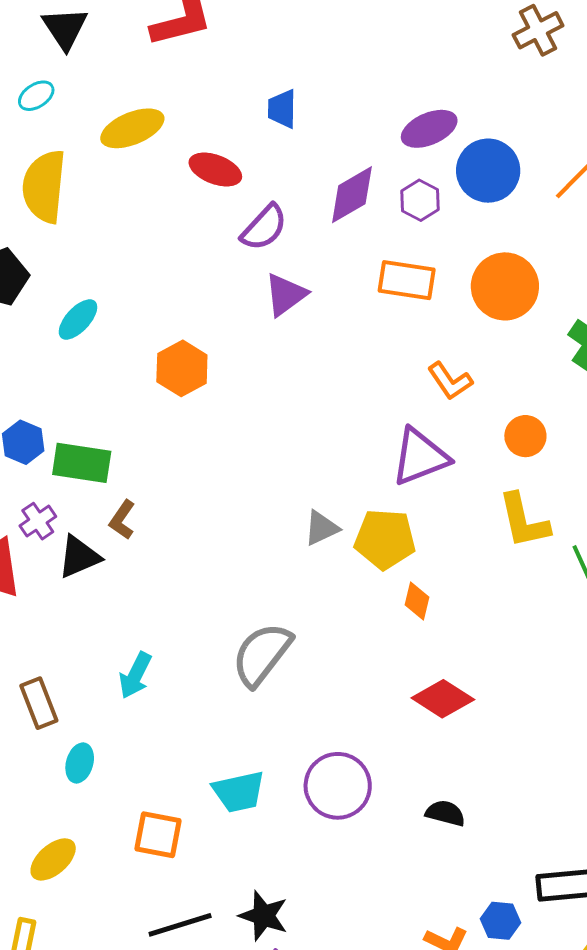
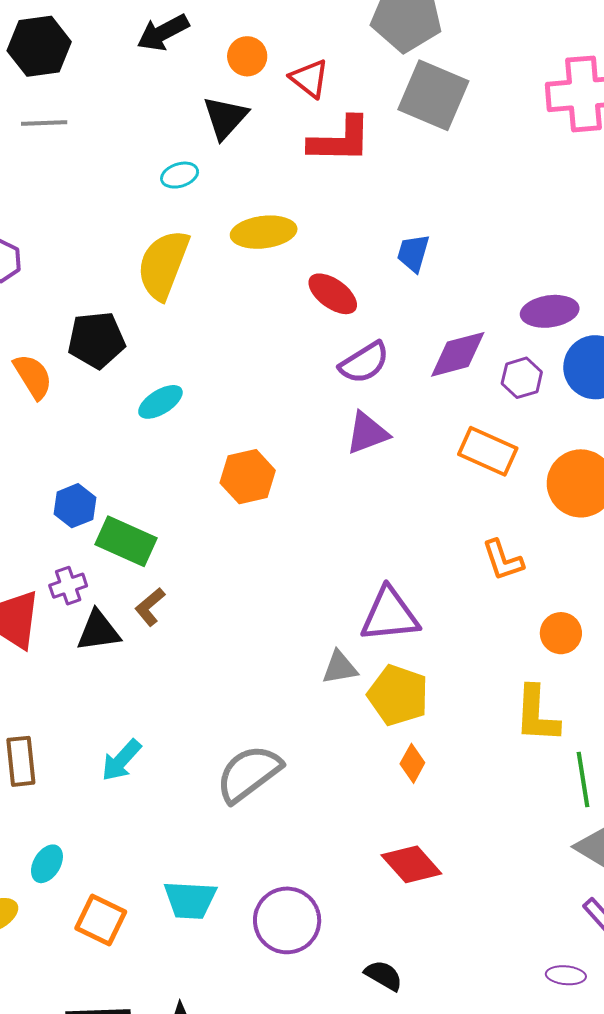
purple triangle: (420, 457) -> (390, 615), moved
cyan ellipse: (80, 763) -> (47, 864), moved

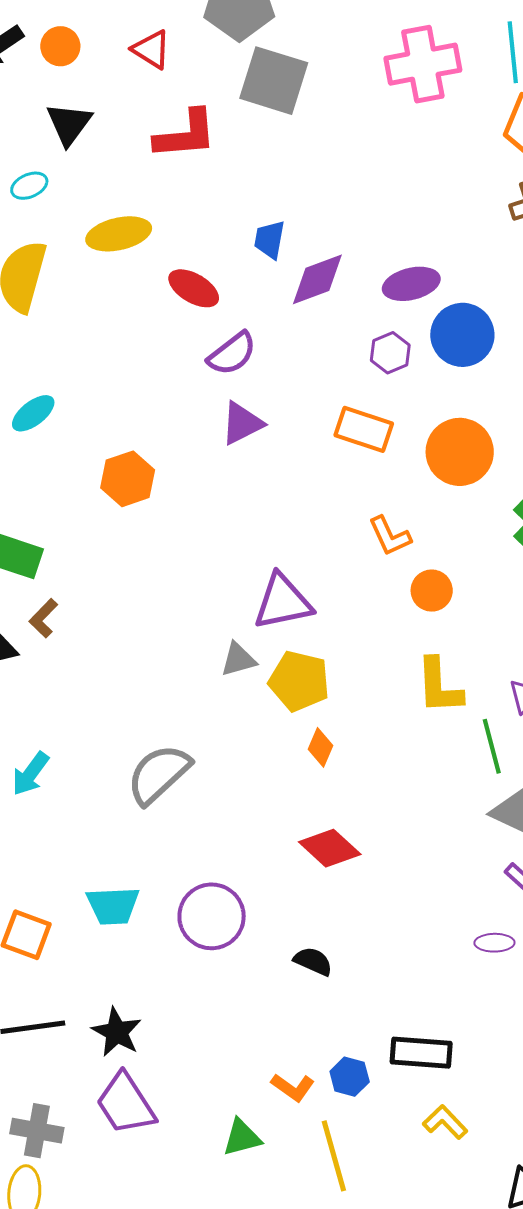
orange circle: (247, 56) -> (60, 46), moved
red triangle: (309, 78) -> (151, 49), moved
purple diamond: (458, 354) -> (317, 279), moved
orange circle: (561, 633) -> (432, 591), moved

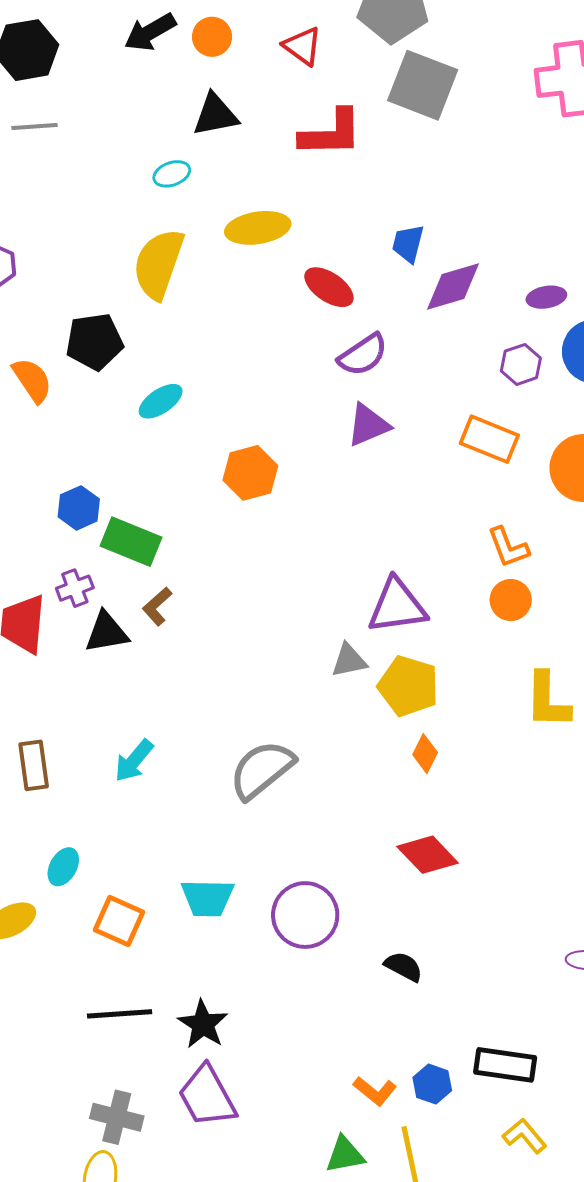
black triangle: (69, 124) -> (215, 115), turned 39
purple ellipse: (411, 284) -> (546, 297), size x0.7
orange circle: (432, 591) -> (511, 600), moved
green triangle: (242, 1137) -> (345, 1155), moved

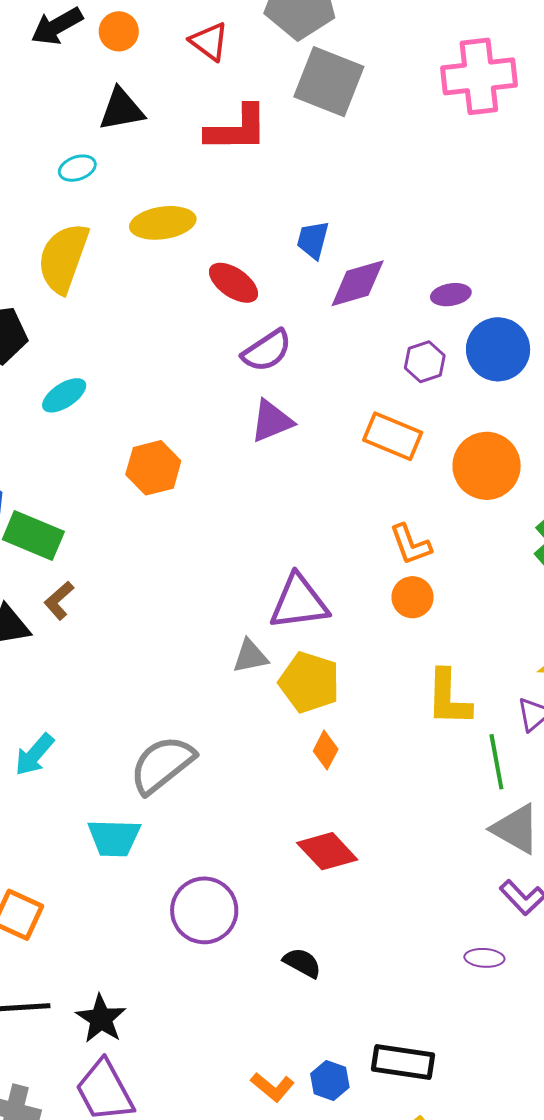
cyan trapezoid: (208, 898) -> (114, 838), moved

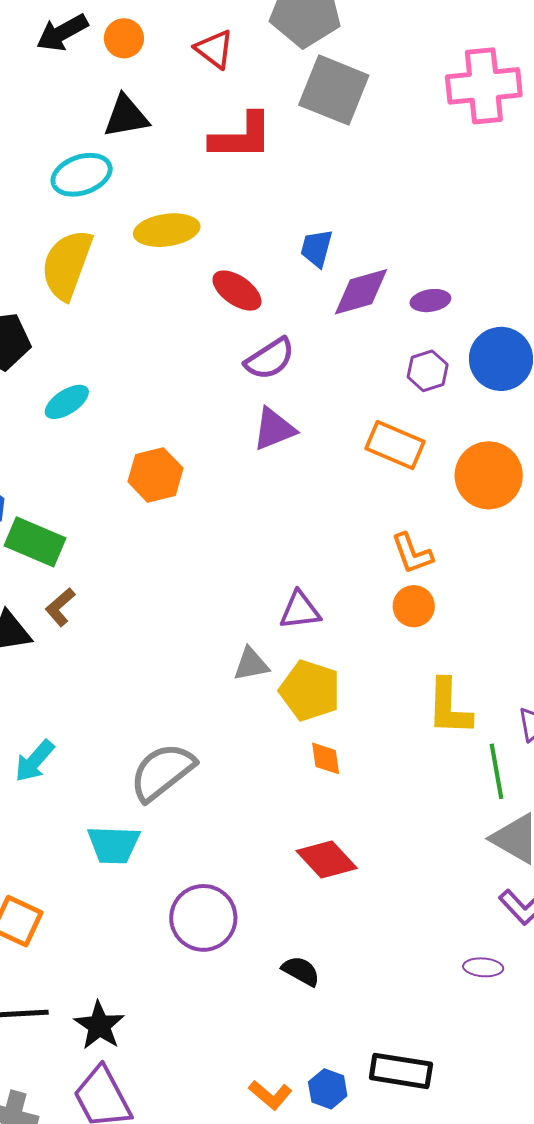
cyan ellipse: (77, 168) -> (82, 175), size x1.6
purple ellipse: (451, 295) -> (430, 301), moved
purple triangle: (299, 602) -> (300, 610), size x0.7
orange diamond: (326, 750) -> (326, 758), turned -36

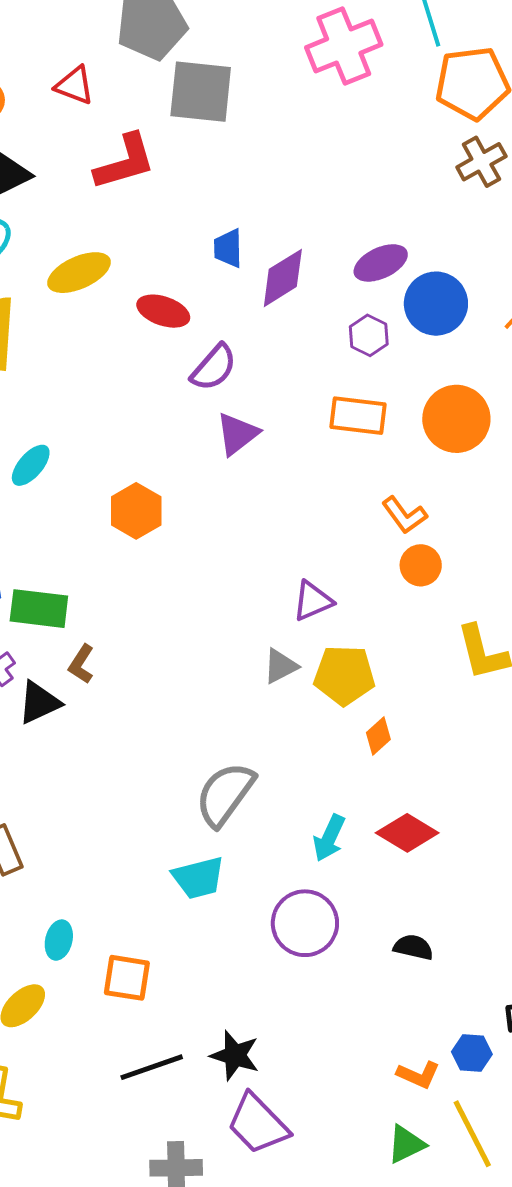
purple ellipse: (430, 301) -> (381, 263), moved, size x1.4
orange diamond: (326, 758) -> (378, 736), turned 72
cyan arrow: (35, 761) -> (329, 838), moved

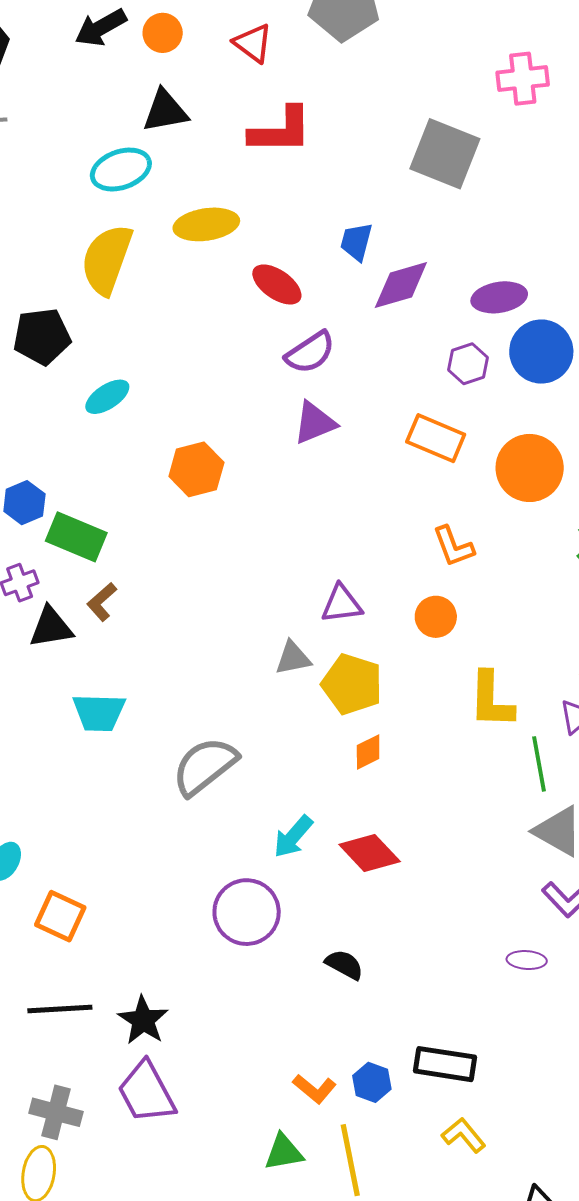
pink cross: (344, 46) -> (523, 79), size x0.7
gray square: (201, 92) -> (445, 154), moved
orange circle: (421, 565) -> (436, 617), moved
cyan trapezoid: (198, 878) -> (99, 712), moved

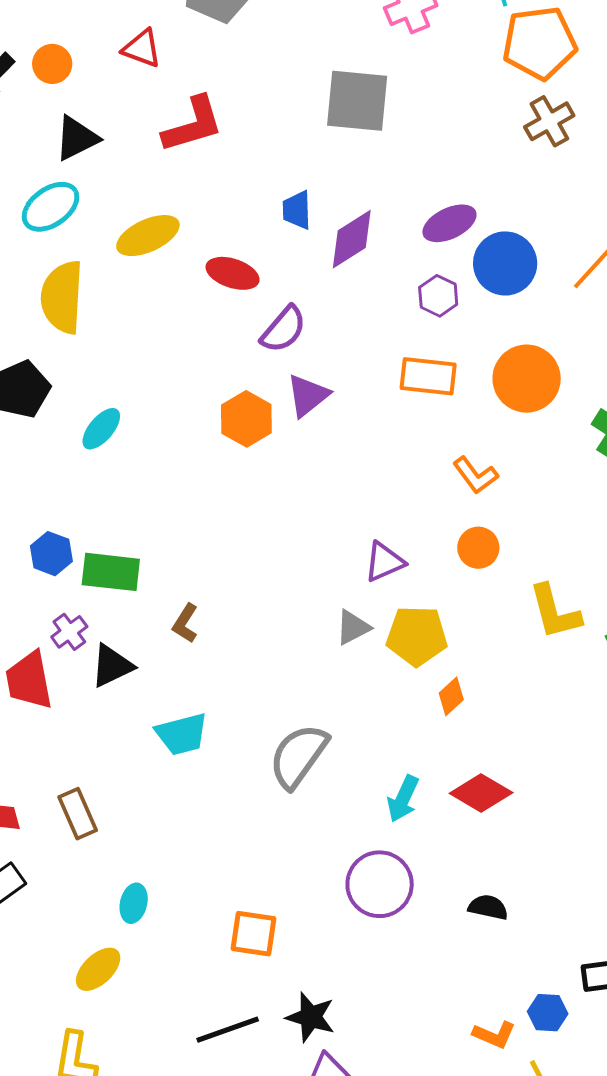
orange hexagon: (196, 469) -> (246, 419), moved
brown L-shape: (102, 602) -> (185, 623), moved
orange square: (60, 916) -> (253, 934), moved

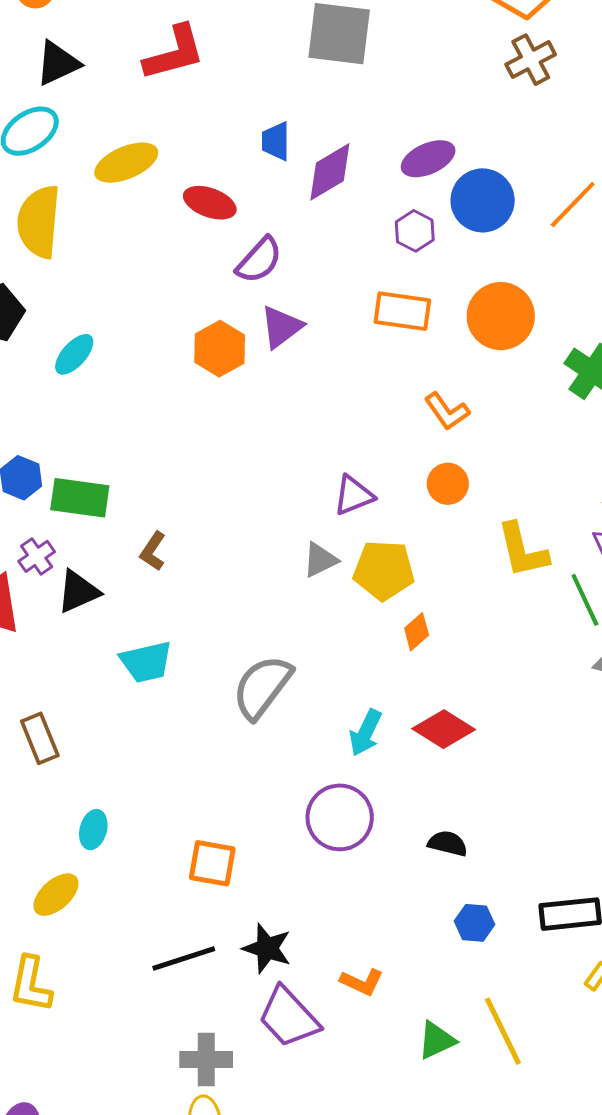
blue hexagon: (548, 1013) -> (475, 923), moved
orange L-shape: (494, 1035) -> (362, 982), moved

